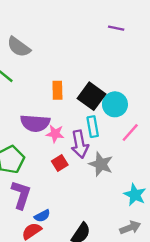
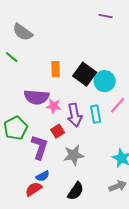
cyan rectangle: (93, 127) -> (96, 114), moved
gray star: (101, 164) -> (74, 155), moved, turned -30
purple L-shape: (21, 195) -> (40, 147), moved

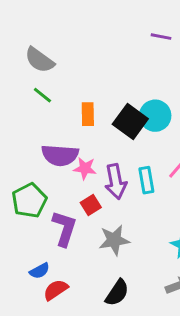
green line: (12, 57) -> (42, 95), moved
cyan circle: (105, 81) -> (155, 116), moved
blue semicircle: (43, 176) -> (40, 271), moved

